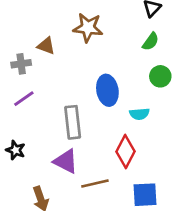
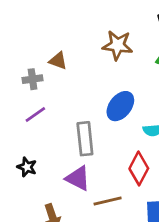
brown star: (88, 28) -> (118, 45), moved
blue ellipse: (107, 90) -> (120, 106), turned 48

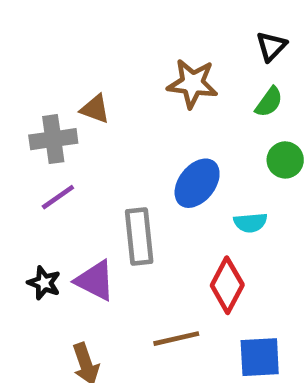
gray cross: (33, 79) -> (53, 139), size x1.4
purple triangle: (78, 178) -> (95, 281), moved

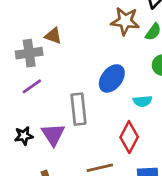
brown star: (192, 83) -> (125, 21), moved
purple triangle: (95, 281) -> (53, 134), turned 30
black star: (44, 283) -> (24, 136), turned -30

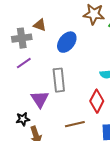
blue ellipse: (112, 78) -> (67, 42), moved
black star: (24, 136) -> (23, 119), moved

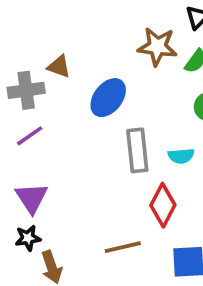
gray rectangle: (59, 80) -> (137, 150), moved
purple triangle: (40, 99) -> (32, 198), moved

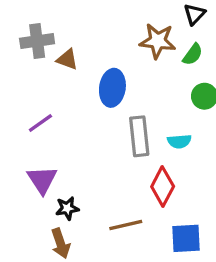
gray cross: (26, 90) -> (37, 41), moved
blue ellipse: (108, 98) -> (112, 88), turned -30
black star: (28, 238) -> (67, 208), moved

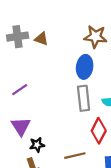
brown triangle: (67, 59) -> (41, 39), moved
blue ellipse: (112, 88) -> (85, 67), moved

